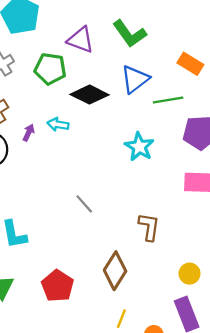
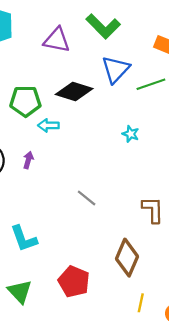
green pentagon: (50, 69) -> (25, 101), moved
purple arrow: (29, 133) -> (28, 160), moved
cyan star: (139, 147) -> (131, 134), size x0.6

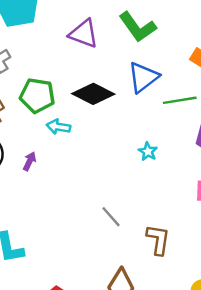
gray line: (87, 198) -> (111, 217), moved

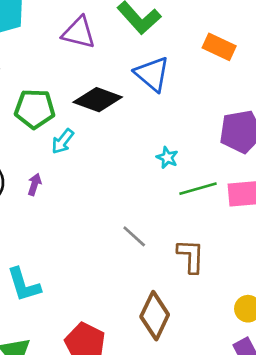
blue triangle: (143, 77) -> (152, 74), turned -36
green line: (180, 100) -> (198, 189), moved
cyan arrow: (58, 127) -> (63, 141), turned -55

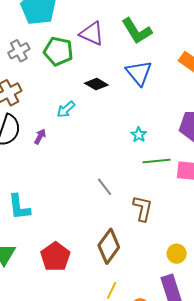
black diamond: (98, 100) -> (96, 84), size x0.7
green pentagon: (35, 109) -> (58, 51), moved

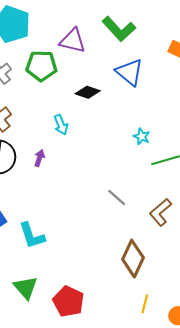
cyan arrow: (66, 109) -> (61, 125), turned -60
brown L-shape: (143, 208) -> (160, 212), turned -132
red pentagon: (55, 257) -> (68, 301), moved

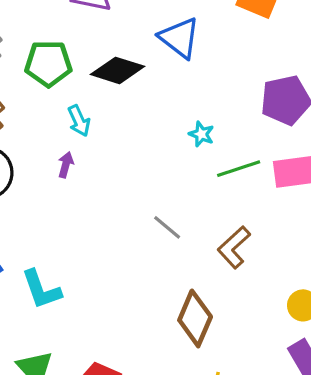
green pentagon: (41, 66) -> (48, 63), moved
black diamond: (88, 92) -> (118, 70), size x1.4
purple arrow: (39, 158) -> (66, 165), moved

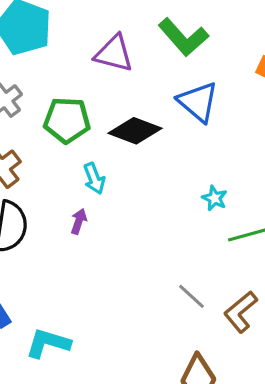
gray line: (167, 227) -> (192, 296), moved
cyan L-shape: (41, 289) -> (48, 343), turned 123

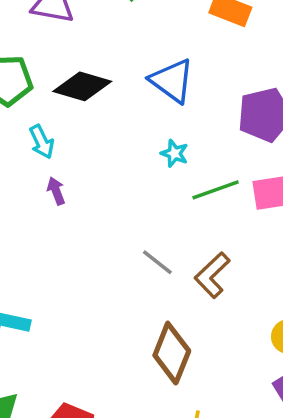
blue triangle: (198, 102) -> (172, 81), moved
purple arrow: (79, 221) -> (56, 191), moved, turned -35

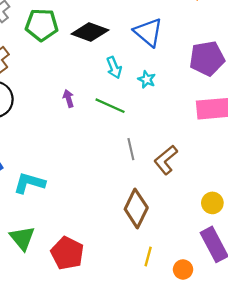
cyan arrow: (42, 142) -> (114, 68), moved
green line: (216, 190) -> (110, 106), moved, turned 40
gray line: (157, 262) -> (131, 149), turned 35

